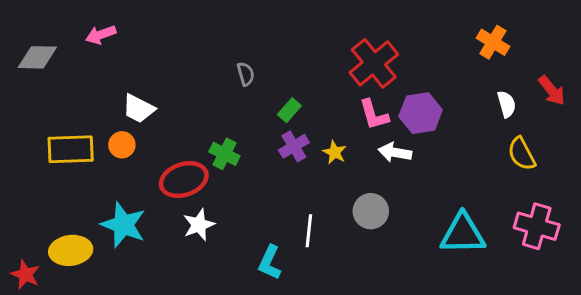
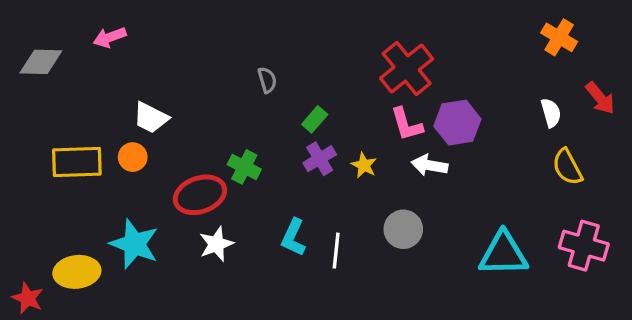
orange cross: (493, 42) -> (559, 37), moved
cyan L-shape: (270, 262) -> (293, 237), moved

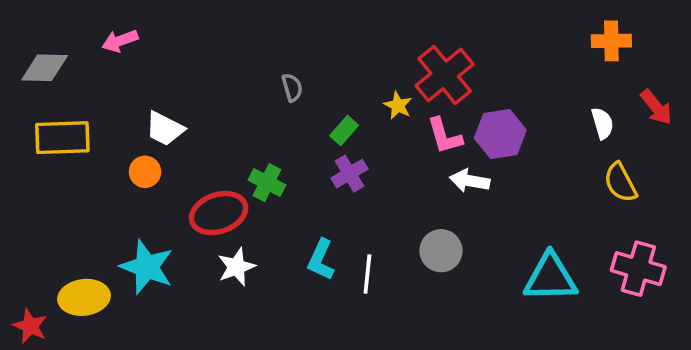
orange cross: (559, 37) -> (611, 41), turned -32
yellow rectangle: (77, 162) -> (62, 138), moved
yellow star: (364, 165) -> (398, 105), moved

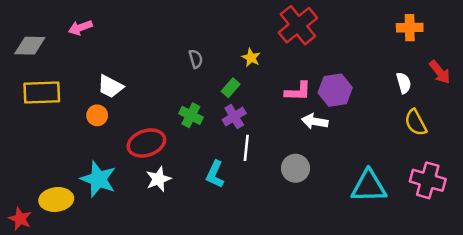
red cross: (445, 75) -> (298, 25), moved
yellow star: (398, 105) -> (251, 58), moved
pink L-shape: (445, 136) -> (298, 91), turned -72
green cross: (267, 183) -> (191, 115), moved
white line: (367, 274) -> (246, 148), moved

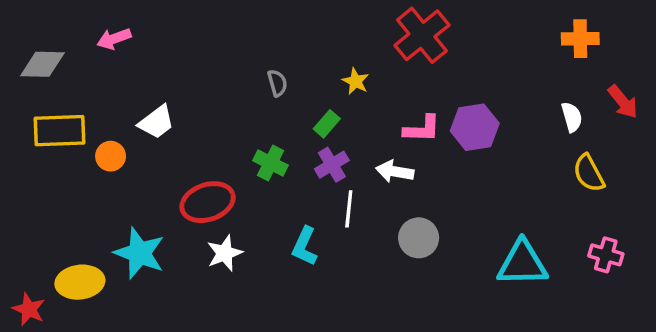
white trapezoid: (110, 86) -> (156, 122), turned -64
orange circle: (97, 115) -> (111, 156), moved
white arrow: (315, 121) -> (395, 171), moved
pink cross: (428, 180) -> (606, 255), size x0.7

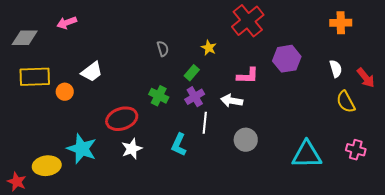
red arrow: (623, 102) -> (366, 78), moved
purple hexagon: (475, 127) -> (287, 59), moved

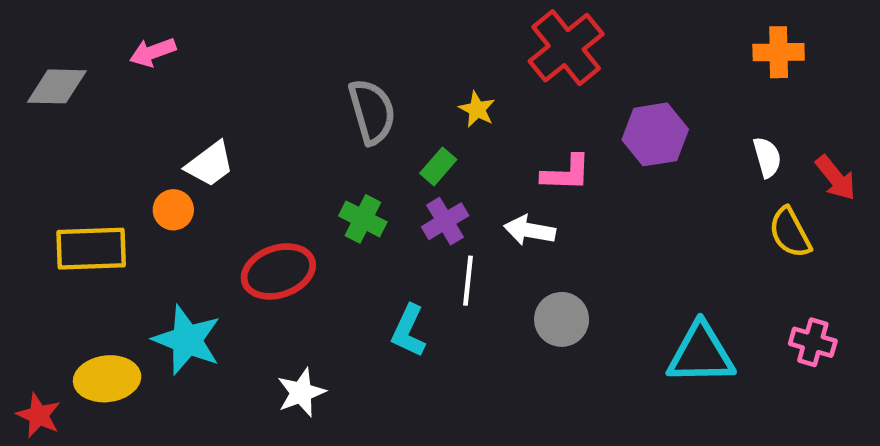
gray semicircle: (163, 49) -> (372, 112), size x1.8
yellow rectangle: (35, 77) -> (91, 249), moved
orange circle: (65, 92) -> (173, 210), moved
white star: (132, 149) -> (301, 392), moved

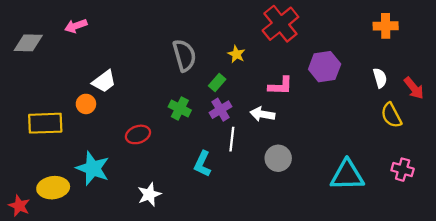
red ellipse: (278, 271) -> (138, 134), size x0.7

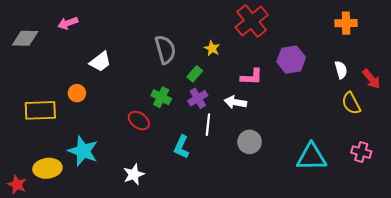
white trapezoid: (104, 81) -> (100, 62), moved
red ellipse: (138, 134) -> (139, 121), moved, turned 55

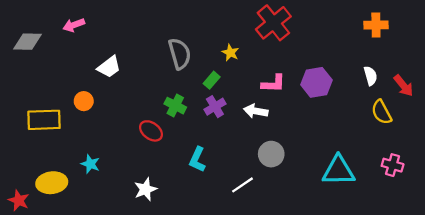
purple hexagon: (291, 60) -> (316, 82), moved
white line: (208, 125) -> (243, 185), moved, turned 50
cyan star: (83, 151) -> (90, 164), size x0.6

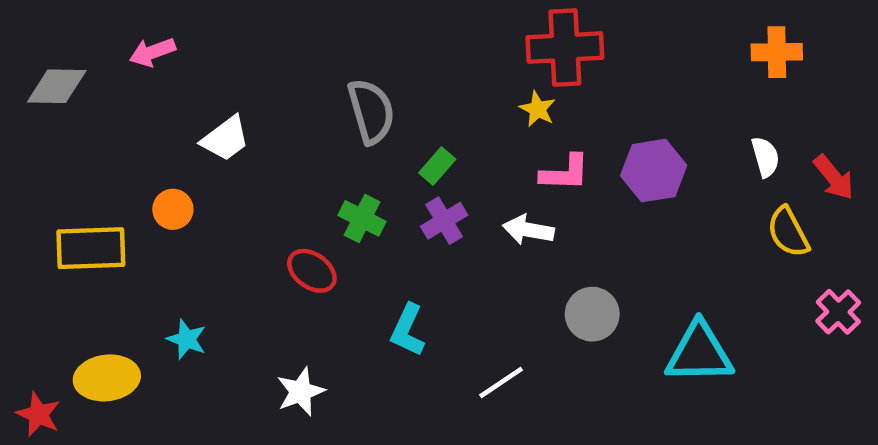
red cross: (273, 23) -> (565, 48), turned 36
yellow star: (230, 53) -> (538, 109), moved
gray circle: (271, 154) -> (592, 314), moved
pink cross: (393, 165) -> (838, 312), moved, turned 30

